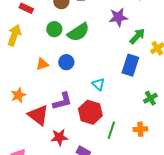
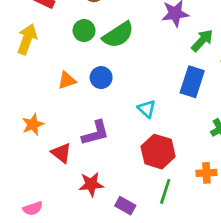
red hexagon: (90, 112) -> (158, 152), moved
red triangle: (38, 115) -> (61, 153), size x0.7
green line: (111, 130) -> (165, 191), moved

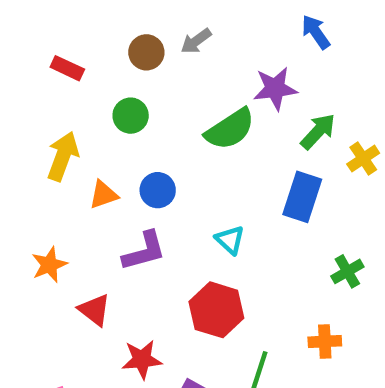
green semicircle: (118, 35) -> (230, 129), moved
yellow arrow: (27, 39) -> (63, 156), moved
purple L-shape: (95, 133) -> (144, 251), moved
red hexagon: (158, 152) -> (216, 310), moved

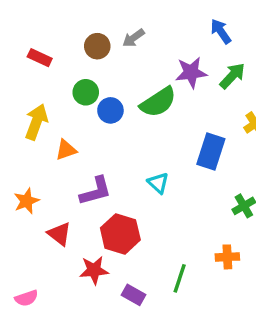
green arrow: (318, 131) -> (232, 76), moved
blue circle: (158, 190) -> (110, 110), moved
red hexagon: (216, 310) -> (120, 234), moved

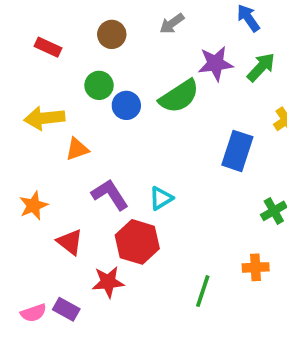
gray arrow: (134, 38) -> (172, 23), moved
yellow arrow: (36, 122) -> (44, 118), turned -116
cyan triangle: (158, 183) -> (161, 198), moved, turned 45
purple L-shape: (96, 191) -> (110, 195), turned -108
purple rectangle: (134, 295) -> (66, 309), moved

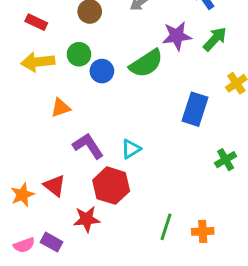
yellow arrow: (44, 118) -> (38, 62), moved
orange star: (33, 206) -> (22, 195), moved
orange cross: (256, 267) -> (203, 231), moved

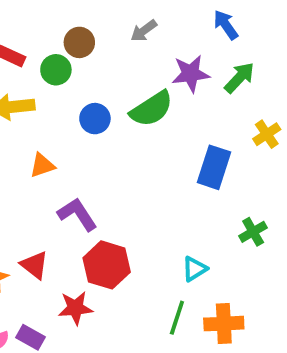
green circle: (79, 54) -> (56, 70), moved
cyan triangle: (131, 149) -> (195, 269), moved
orange cross: (203, 231) -> (224, 324), size x1.4

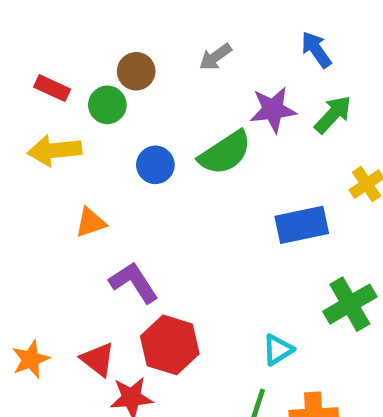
blue rectangle: (214, 167) -> (302, 225), turned 60
green cross: (253, 232) -> (350, 304), size x1.5
red triangle: (34, 265) -> (98, 359), moved

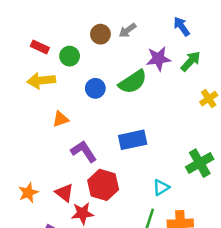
brown circle: (136, 71) -> (100, 34), moved
blue rectangle: (302, 225) -> (133, 140), moved

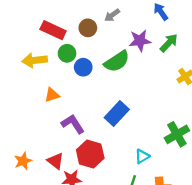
brown circle: (100, 34) -> (88, 28), moved
red rectangle: (40, 47) -> (53, 30), moved, size x1.5
green circle: (70, 56) -> (67, 53), moved
blue rectangle: (133, 140) -> (117, 114), turned -35

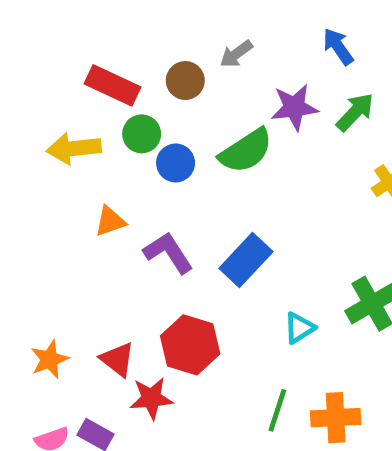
purple L-shape: (73, 124) -> (168, 253), moved
cyan triangle: (142, 156) -> (299, 328), moved

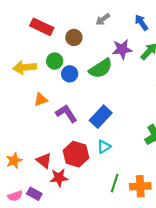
gray arrow: (236, 54) -> (103, 19), moved
red rectangle: (113, 85) -> (42, 27), moved
cyan triangle: (299, 328) -> (104, 147), moved

